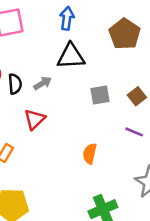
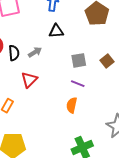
black triangle: (71, 56) -> (56, 31), size x0.7
purple line: (134, 132) -> (78, 84), moved

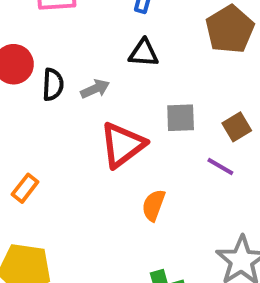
red triangle: (29, 80) -> (122, 145), moved, size x1.4
purple line: (78, 84) -> (220, 166), moved

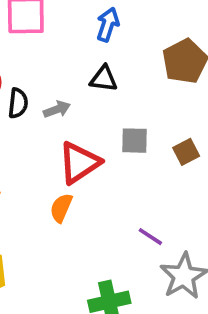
purple line: (220, 166) -> (150, 237), moved
orange semicircle: (154, 205) -> (61, 208), moved

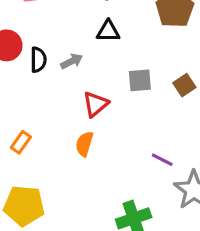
red triangle: (79, 163) -> (95, 104), size x0.7

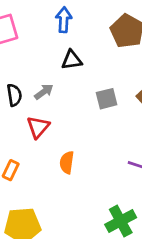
red triangle: (95, 104) -> (38, 127), moved

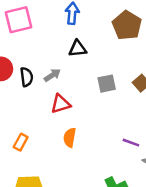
red triangle: (38, 127) -> (61, 104), moved, turned 30

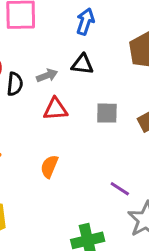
gray arrow: (52, 75) -> (47, 76), moved
red triangle: (61, 104) -> (55, 109), moved

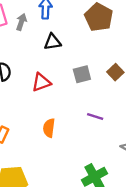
gray arrow: (47, 76) -> (21, 22), moved, turned -35
purple line: (120, 189) -> (95, 116), moved

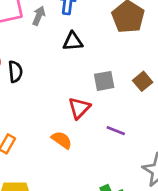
red triangle: (41, 82) -> (79, 108), moved, turned -30
orange semicircle: (49, 128) -> (62, 140), turned 114

